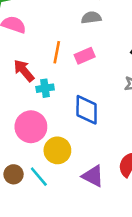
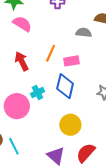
cyan cross: (45, 88) -> (38, 93), moved, turned -32
blue diamond: (87, 110) -> (65, 86), moved
yellow circle: (57, 150) -> (70, 125), moved

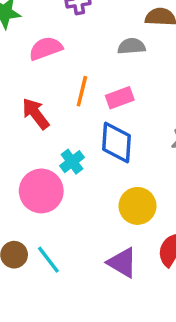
pink semicircle: (22, 24) -> (46, 48), moved, turned -42

